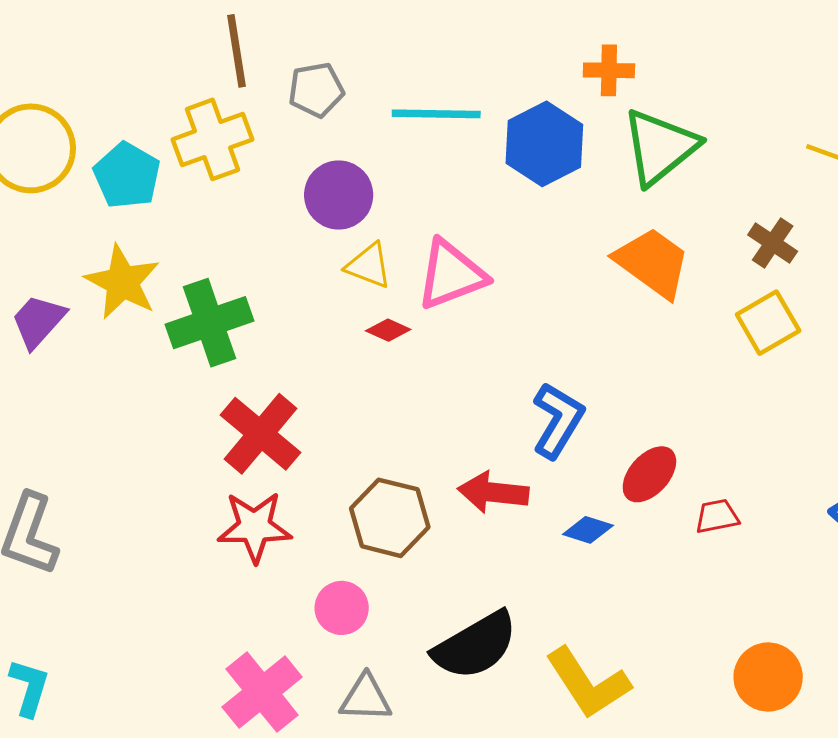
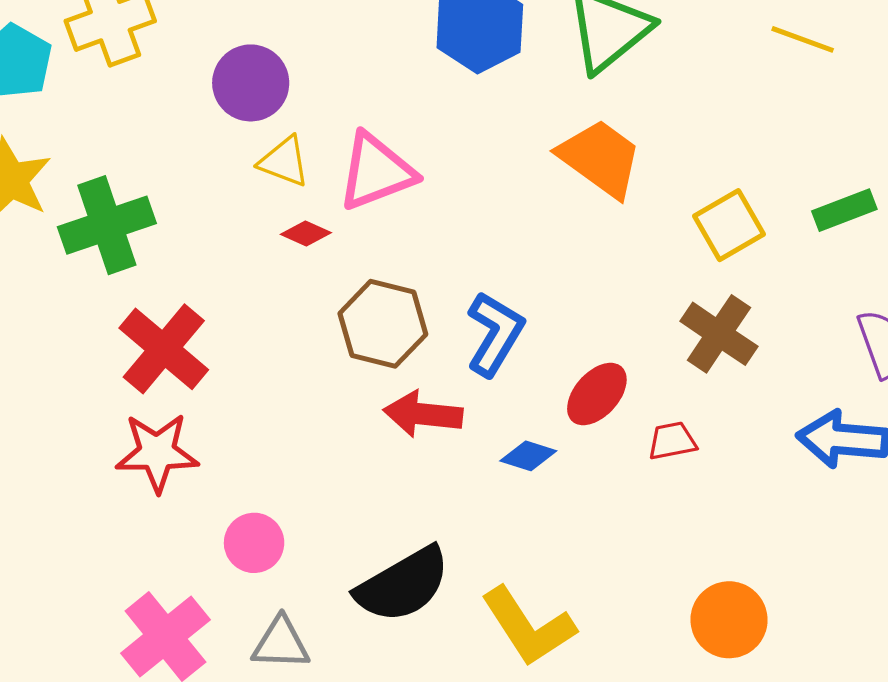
brown cross: (773, 243) -> (719, 334), moved, size x1.4
brown hexagon: (390, 518) -> (383, 324), moved

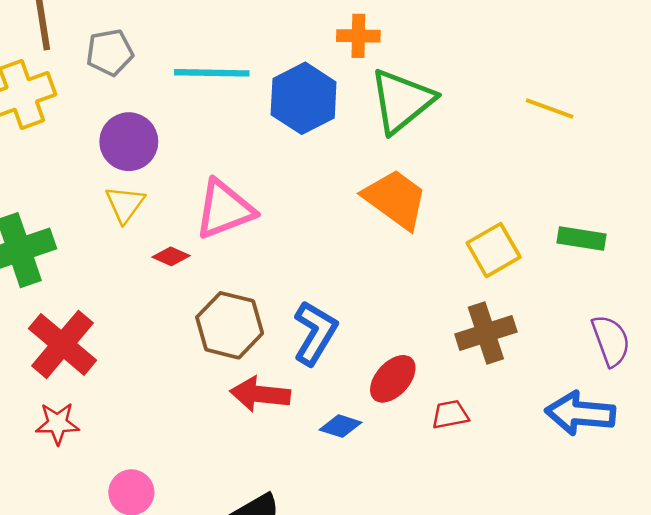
yellow triangle: (284, 162) -> (125, 204), moved, turned 45
green rectangle: (844, 210) -> (582, 239), turned 30
brown cross: (719, 334) -> (486, 333), turned 38
red star: (157, 453) -> (57, 423), size x0.7

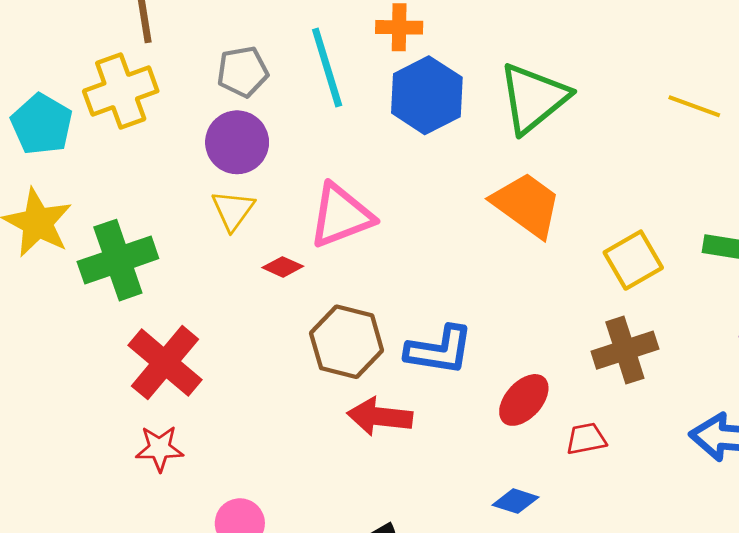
orange cross: (358, 36) -> (399, 27), moved
gray pentagon: (110, 52) -> (243, 72), moved
cyan line: (212, 73) -> (327, 67), turned 72
blue L-shape: (315, 333) -> (439, 350), turned 68
blue diamond: (341, 426) -> (516, 501), moved

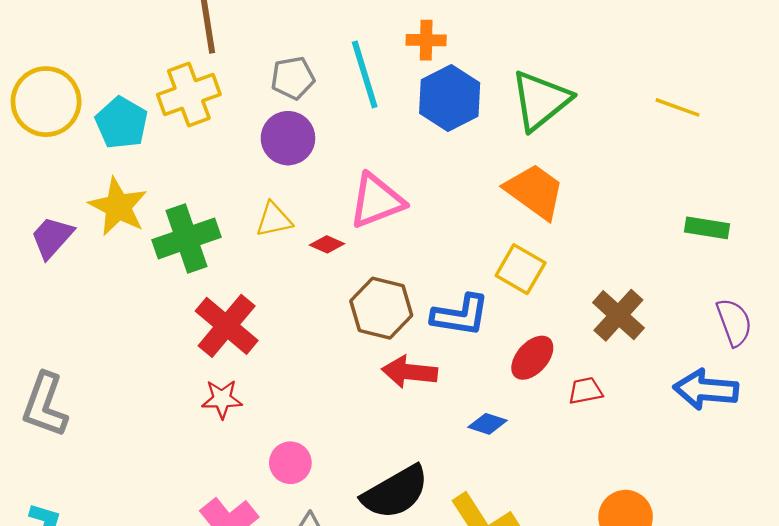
yellow triangle: (233, 210) -> (274, 220), moved, turned 42
yellow square: (633, 260) -> (521, 269), moved, turned -30
brown cross: (625, 350) -> (618, 315), turned -30
blue diamond: (516, 501) -> (487, 424), moved

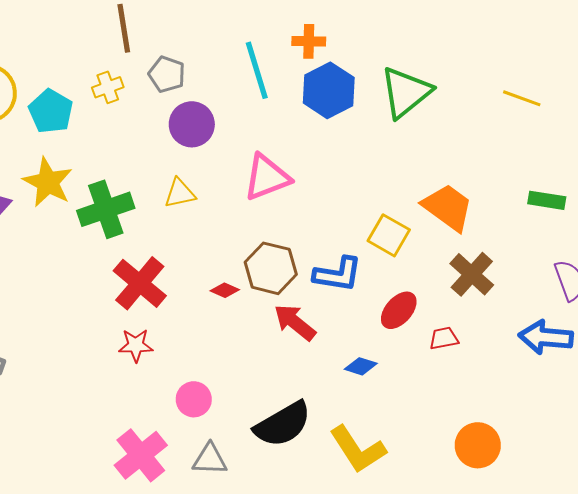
gray pentagon: (293, 78) -> (167, 74), moved, turned 30
yellow cross: (189, 94) -> (108, 87), size x0.6
orange trapezoid: (535, 191) -> (448, 207), moved
red diamond: (327, 244) -> (225, 290), moved
red arrow: (410, 372) -> (295, 322), turned 33

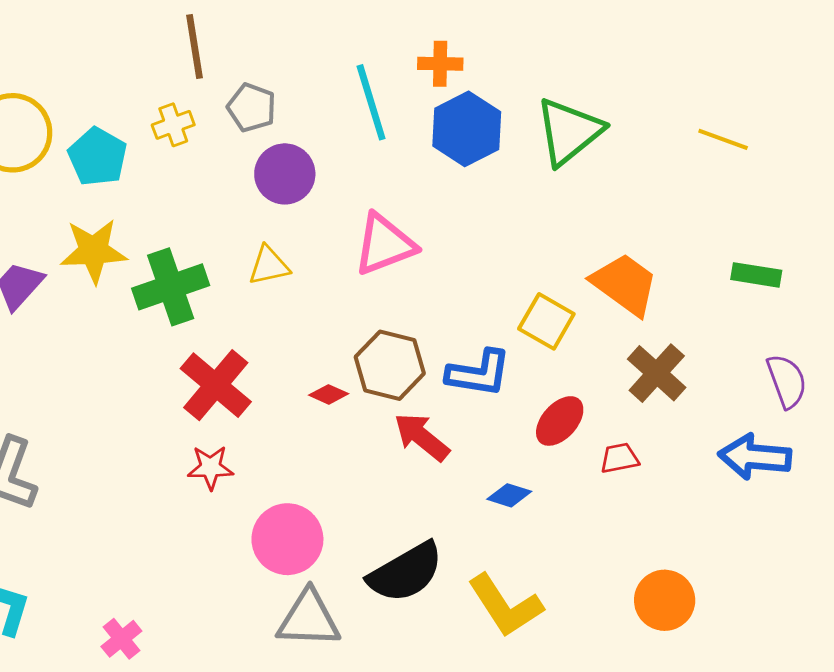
yellow star: (48, 182) -> (94, 251), turned -30
pink circle: (194, 399) -> (287, 539), size x1.5
pink cross: (141, 455) -> (121, 639), moved, size x0.6
gray triangle: (210, 459) -> (309, 619), size x1.4

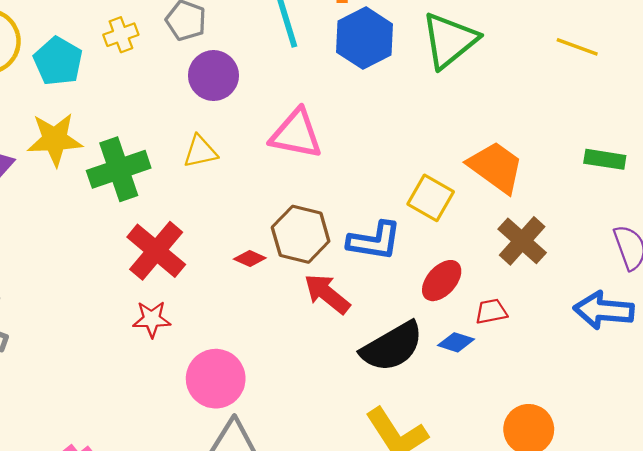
pink triangle: (384, 244) -> (296, 134), turned 32
blue diamond: (509, 495) -> (456, 342), moved
black semicircle: (406, 572) -> (392, 347), moved

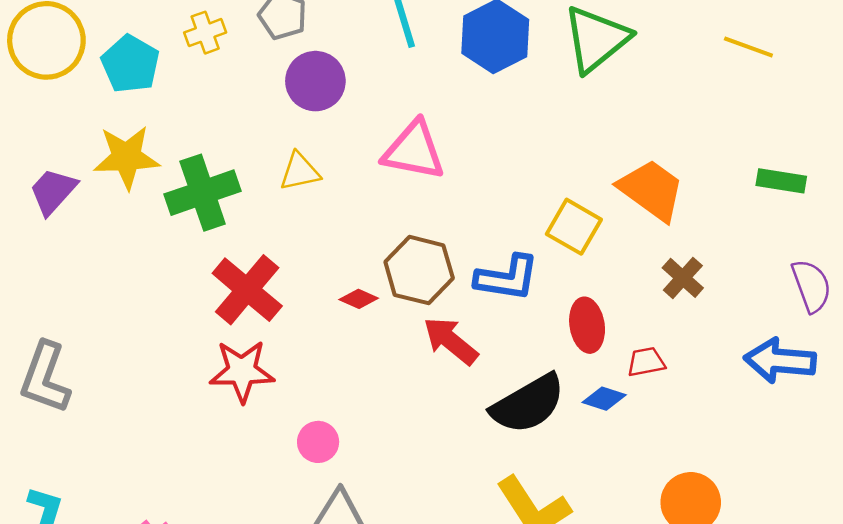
brown cross: (522, 241) -> (683, 278), size x0.7
red ellipse: (442, 281) -> (587, 325), turned -51
red star: (152, 319) -> (242, 371), size x1.4
pink circle: (216, 379) -> (318, 442), size x0.6

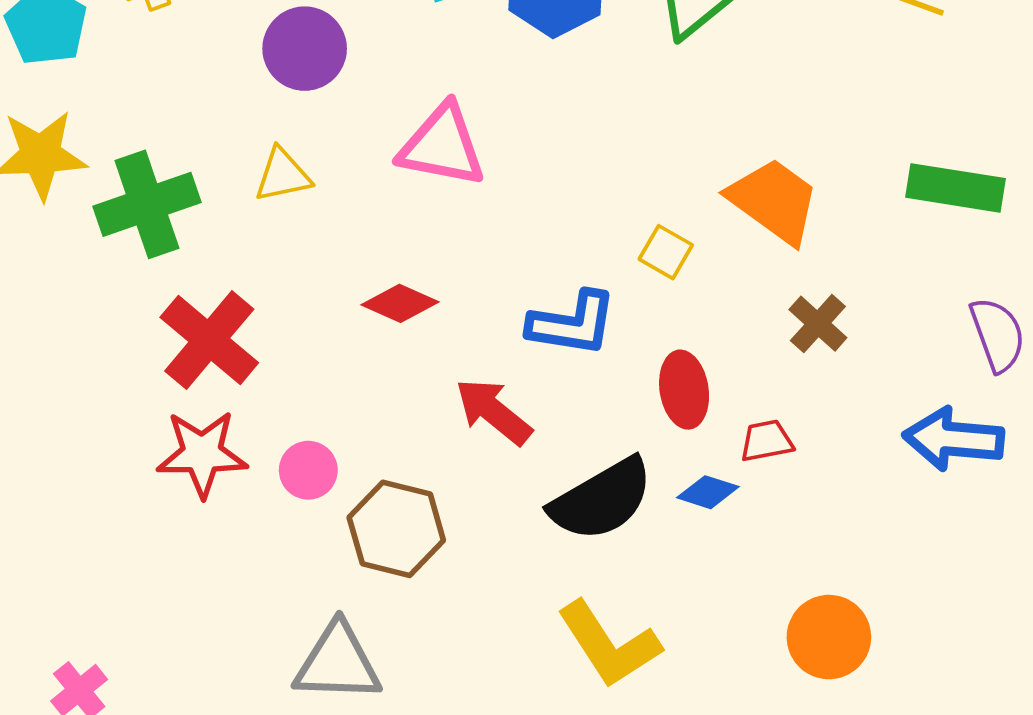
green rectangle: (781, 181) -> (955, 188), size x1.4
yellow square: (574, 227) -> (666, 252), size x0.7
brown hexagon: (419, 270) -> (396, 529), moved
red diamond: (359, 299) -> (400, 303), moved, size x1.4
pink circle: (318, 442) -> (308, 470), moved

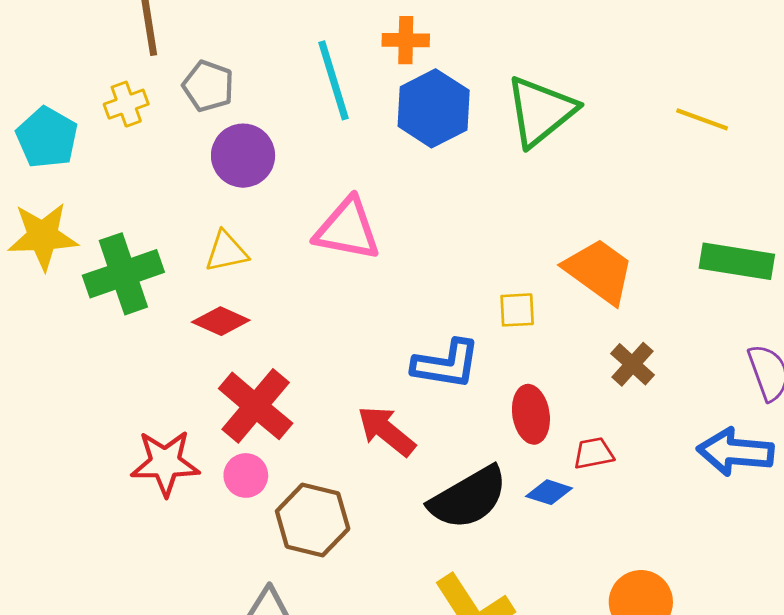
yellow square: (666, 252) -> (517, 310), turned -33
red diamond: (400, 303) -> (221, 321), moved
red cross: (209, 340) -> (256, 406), moved

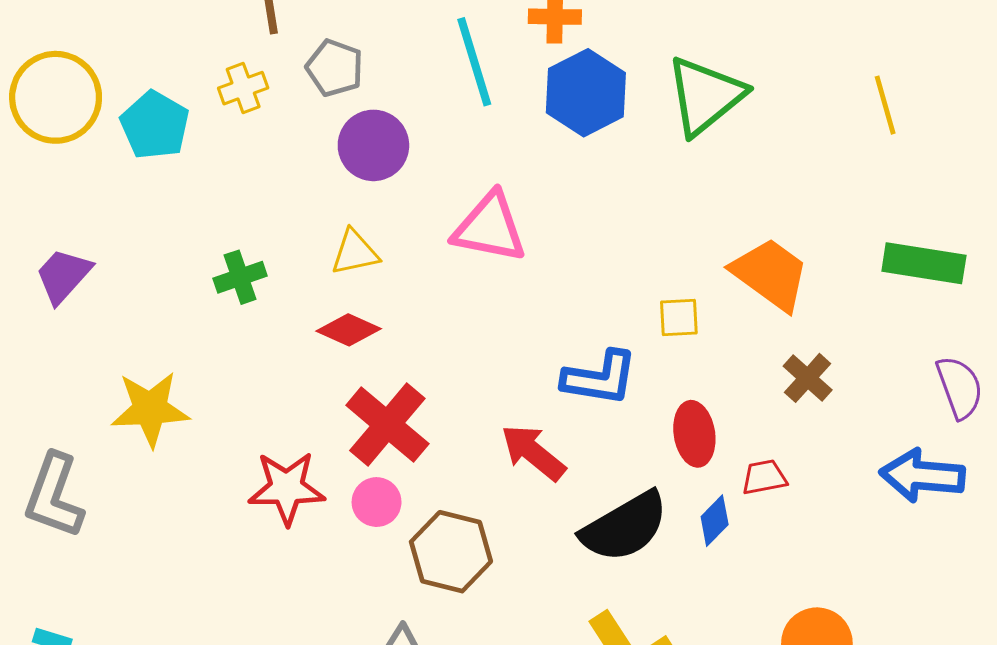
yellow line: (702, 119) -> (885, 105), turned 54
yellow star: (43, 236) -> (150, 409), moved
green cross: (123, 274) -> (240, 277), size x0.6
blue diamond: (549, 492) -> (715, 521), turned -63

